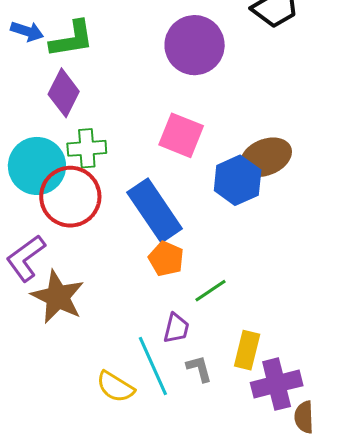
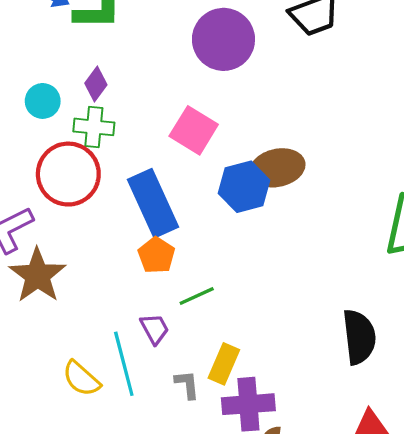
purple diamond: (64, 93) -> (96, 84), moved, size x0.7
cyan circle: (37, 166) -> (43, 101), moved, size x0.6
purple trapezoid: (176, 328) -> (155, 329), turned -52
gray L-shape: (199, 369) -> (187, 385), moved

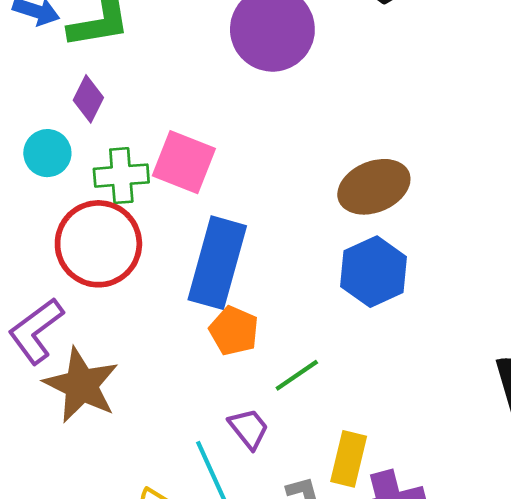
purple diamond: (96, 84) -> (88, 99), moved
pink square: (194, 130) -> (184, 162), moved
blue hexagon: (244, 187) -> (374, 272), moved
blue rectangle: (153, 203) -> (217, 263), turned 50

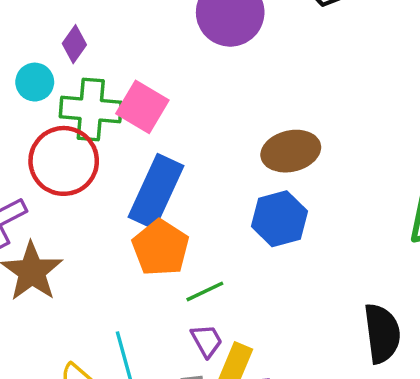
green cross: (121, 176) -> (91, 109), size x1.4
orange pentagon: (234, 331) -> (161, 248), size x1.4
purple trapezoid: (249, 429) -> (207, 341), moved

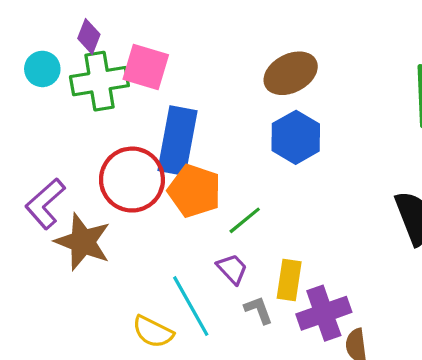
purple diamond: (74, 44) -> (89, 36), moved
red circle: (64, 161) -> (132, 180), moved
purple trapezoid: (207, 341) -> (232, 269), moved

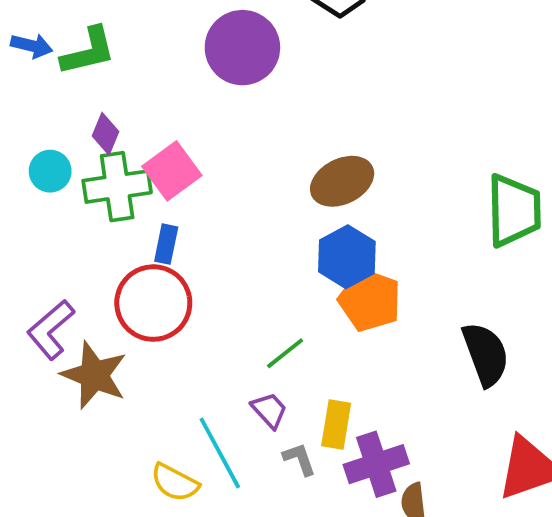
pink square: (146, 67) -> (172, 171), turned 36
blue rectangle: (177, 141) -> (166, 244), moved, size x0.5
orange pentagon: (194, 191) -> (370, 300), moved

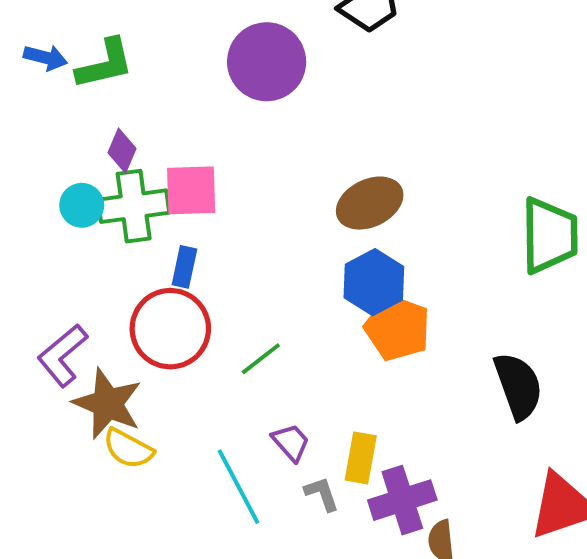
cyan circle: (50, 171) -> (82, 205), moved
pink square: (172, 171) -> (191, 190), turned 34
green line: (285, 353) -> (261, 359), moved
yellow semicircle: (175, 482) -> (128, 449), moved

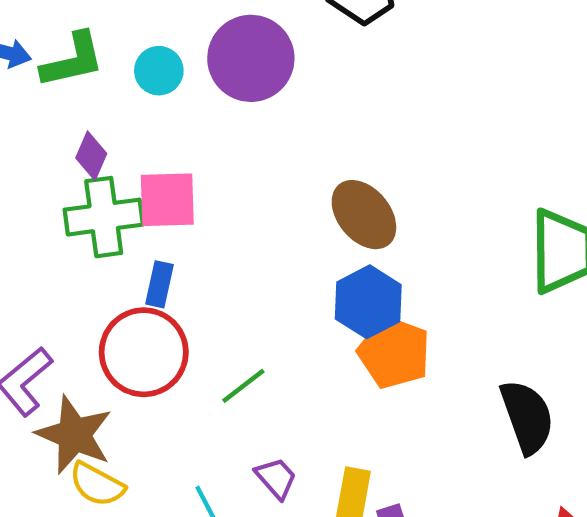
brown ellipse: (370, 203) -> (364, 215), turned 76
cyan circle: (82, 205) -> (159, 71), moved

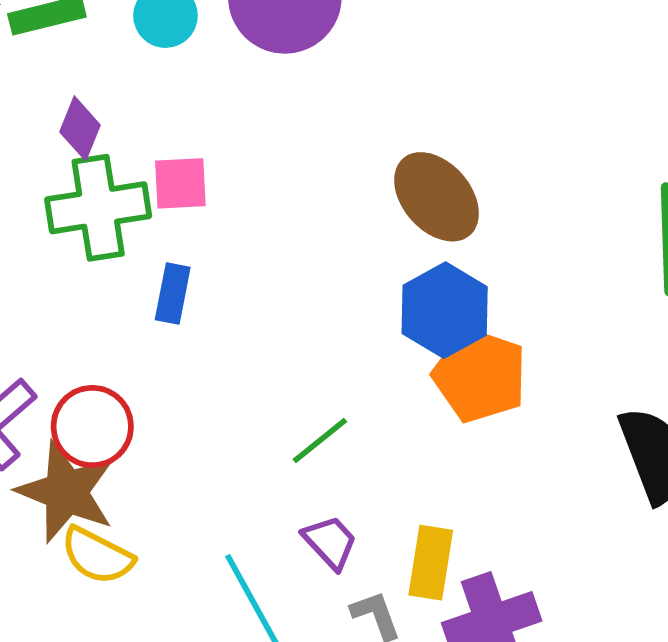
pink square: (167, 200) -> (180, 183), size x0.7
red circle: (144, 352) -> (92, 426), moved, size x0.7
green line: (243, 386) -> (320, 441), moved

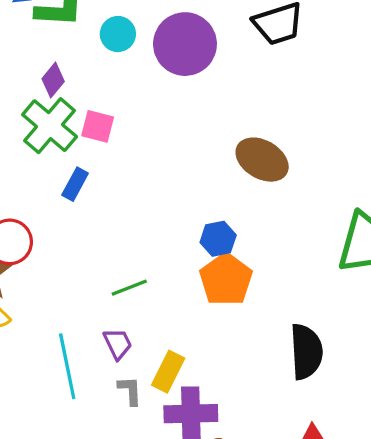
brown ellipse: (437, 197) -> (262, 160), moved, turned -36
green cross: (98, 208) -> (50, 126), turned 32
blue hexagon: (445, 310) -> (218, 239), size x0.7

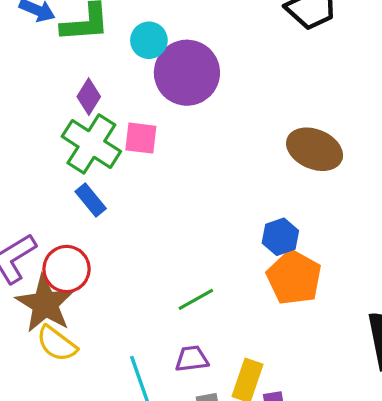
purple circle: (185, 44) -> (187, 73), moved
blue rectangle: (75, 184) -> (91, 200), moved, turned -60
purple trapezoid: (118, 344) -> (192, 359), turned -64

